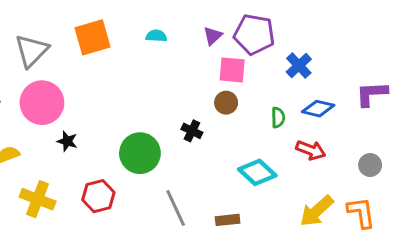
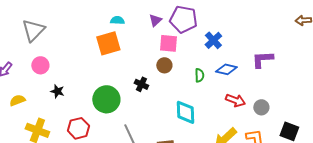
orange square: (92, 37) -> (108, 43), moved
pink circle: (42, 103) -> (40, 65), size x0.6
red arrow: (311, 150) -> (235, 100), moved
cyan diamond: (257, 172) -> (185, 112), turned 45

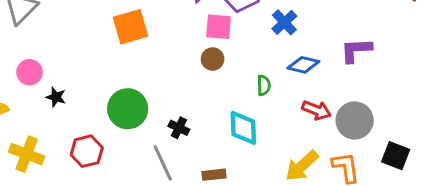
pink circle: (40, 65) -> (30, 72), moved
green semicircle: (199, 75) -> (264, 85), moved
black cross: (141, 84) -> (179, 128), moved
gray circle: (261, 107) -> (355, 120), size x1.6

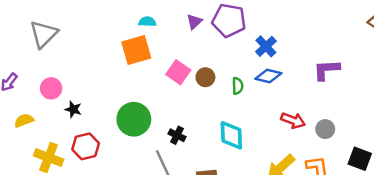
pink square: (218, 27) -> (178, 72), moved, turned 30
blue diamond: (303, 65) -> (268, 76), moved
green semicircle: (264, 85) -> (238, 86), moved
gray circle: (355, 120) -> (325, 129), size x0.6
red hexagon: (87, 151) -> (86, 146), moved

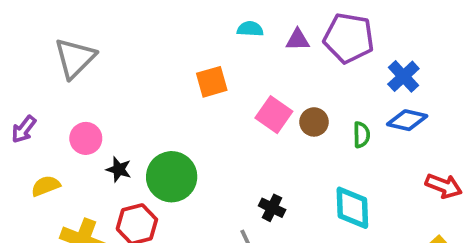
cyan semicircle: (147, 22) -> (250, 29), moved
purple triangle: (194, 22) -> (298, 40), turned 42
orange square: (136, 50) -> (212, 82), size x0.7
green circle: (134, 119) -> (172, 177), moved

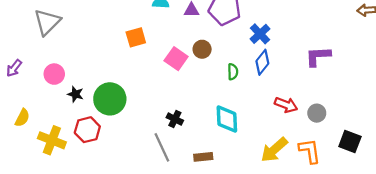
blue diamond: (407, 120) -> (262, 62), turned -65
brown circle: (314, 122) -> (202, 49), moved
yellow semicircle: (46, 186) -> (22, 118), moved, turned 138

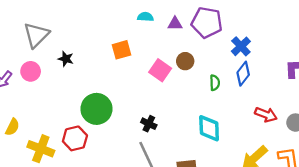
pink circle: (54, 74) -> (31, 71), moved
black star: (76, 94) -> (66, 59), moved
black cross: (175, 119) -> (149, 124), moved

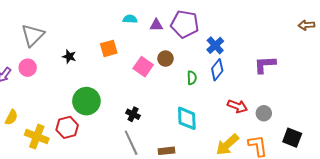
black star: (66, 59) -> (69, 57), moved

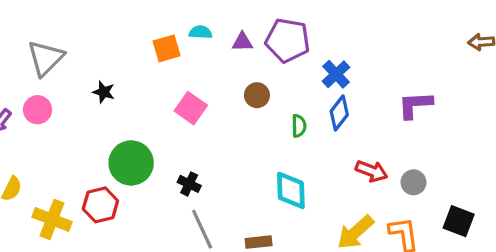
orange square: (109, 48) -> (167, 48), moved
pink square: (143, 67) -> (191, 108), moved
black cross: (133, 114) -> (189, 184), moved

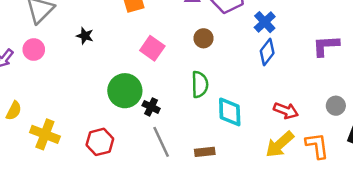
green semicircle: (299, 126) -> (200, 84), moved, size x1.5
green circle: (131, 163) -> (125, 91), moved
red arrow: (372, 171) -> (286, 111), moved
gray circle: (413, 182) -> (336, 106), moved
red hexagon: (100, 205) -> (100, 142), moved

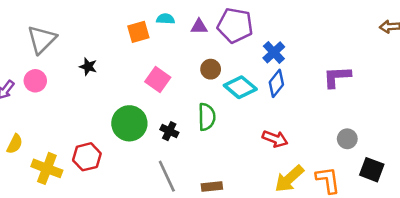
black cross: (151, 107) -> (169, 131), moved
red arrow: (286, 111) -> (275, 139), moved
cyan diamond: (230, 112) -> (240, 87), moved, turned -48
red hexagon: (100, 142) -> (87, 157), moved

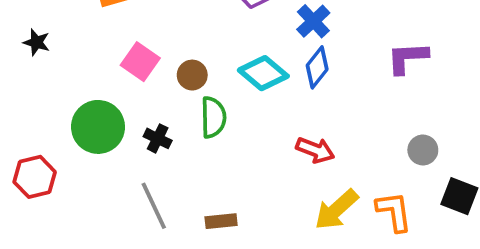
brown circle: (211, 69) -> (192, 75), moved

